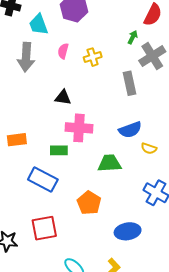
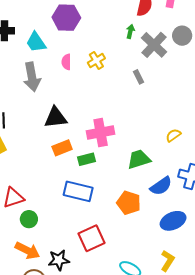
gray rectangle: (129, 83) -> (139, 77), size x0.6
black triangle: (63, 97) -> (56, 117), moved, size x1.4
blue semicircle: (130, 130) -> (161, 186), moved
orange rectangle: (17, 140) -> (62, 148), moved
yellow semicircle: (149, 148) -> (173, 135), turned 140

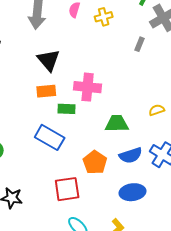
gray rectangle: (139, 77) -> (139, 44), turned 32
black triangle: (56, 117) -> (49, 60), turned 40
red square: (91, 238) -> (67, 189), moved

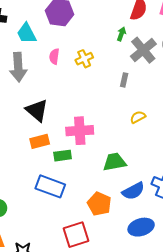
yellow semicircle: (157, 110) -> (138, 117), moved

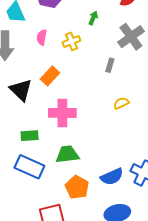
green arrow: (121, 34) -> (93, 18), moved
orange rectangle: (40, 141) -> (50, 76), moved, turned -36
green rectangle: (63, 156) -> (30, 136), moved
green trapezoid: (115, 162) -> (67, 154), moved

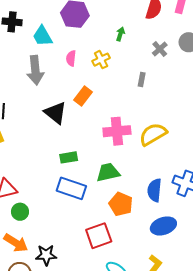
gray cross: (131, 37) -> (160, 49), size x0.6
yellow semicircle: (121, 103) -> (153, 134), moved, size x1.8
pink cross: (62, 113) -> (117, 131), moved
blue semicircle: (112, 177) -> (154, 190), turned 125

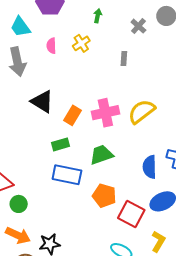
orange rectangle: (83, 96) -> (72, 115), moved
orange pentagon: (121, 204) -> (104, 196), moved
red square: (99, 236) -> (131, 214), moved, turned -36

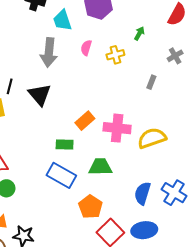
black triangle: (42, 102) -> (40, 95), moved

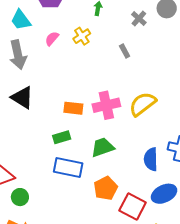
pink semicircle: (86, 48) -> (52, 39), turned 42
gray rectangle: (151, 82) -> (125, 51), turned -32
orange rectangle: (85, 121) -> (73, 108), turned 66
orange pentagon: (90, 207) -> (106, 188), turned 30

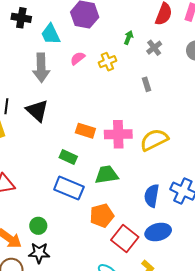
gray cross: (139, 18) -> (154, 48), moved
green rectangle: (62, 137) -> (68, 157), turned 30
green circle: (20, 197) -> (38, 226), moved

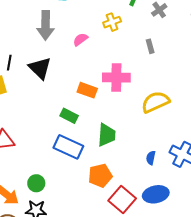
pink semicircle: (78, 58) -> (80, 39), moved
pink cross: (118, 134) -> (116, 78), moved
green trapezoid: (107, 175) -> (107, 135), turned 100
blue semicircle: (152, 196) -> (151, 158), size x0.6

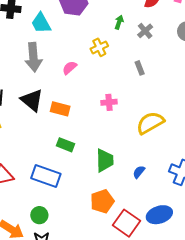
pink cross: (116, 78) -> (109, 102), size x0.6
orange rectangle: (87, 90) -> (60, 109), moved
blue rectangle: (68, 147) -> (46, 176), moved
blue semicircle: (151, 158) -> (139, 172), moved, turned 32

